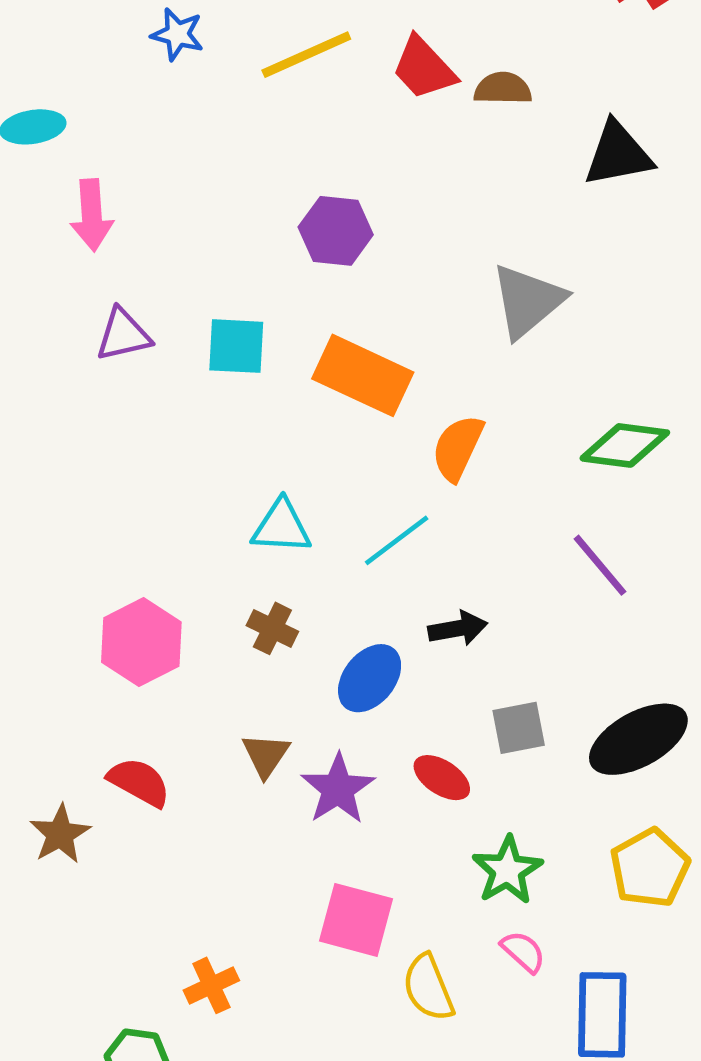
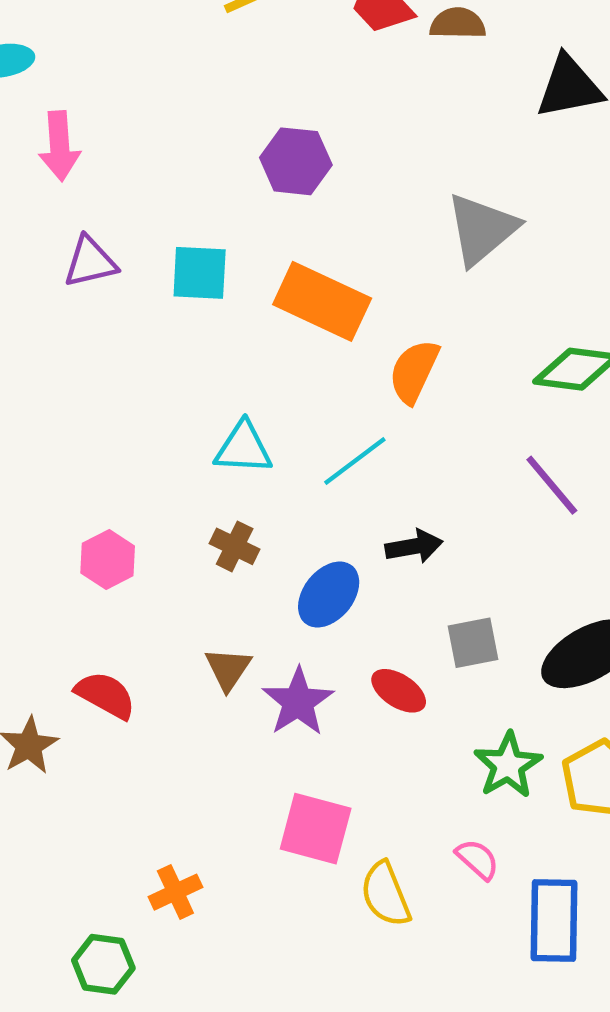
pink hexagon: (141, 642) -> (108, 560), size x0.7
green star: (507, 870) -> (508, 765), moved

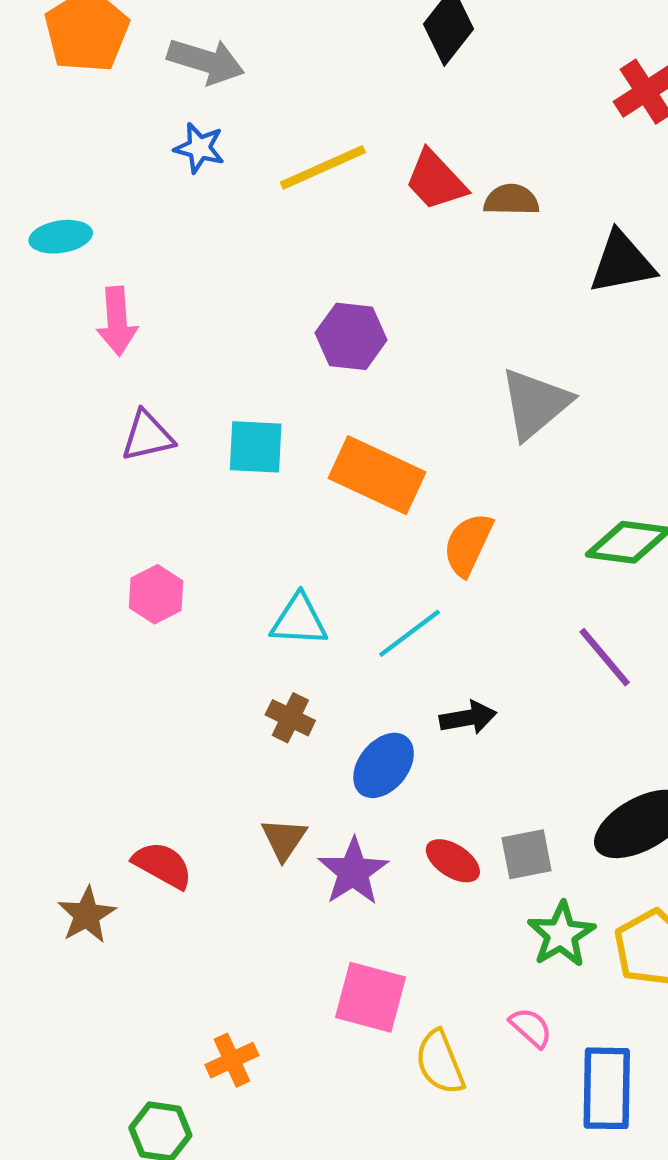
pink hexagon: (108, 560) -> (156, 594), moved
gray square: (473, 643) -> (527, 854), moved

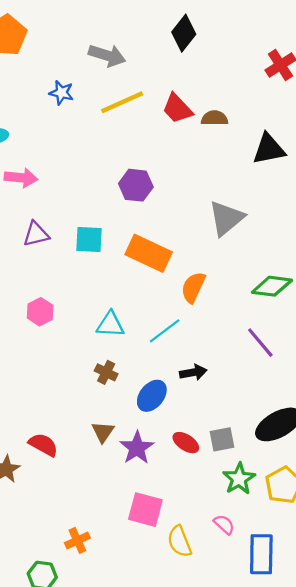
gray arrow: (206, 61) -> (107, 55), moved
pink arrow: (117, 321) -> (21, 178), turned -80

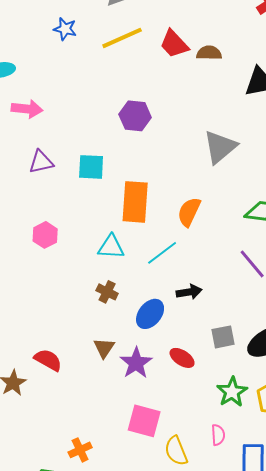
orange rectangle: (149, 253) -> (135, 202), moved, turned 69
gray square: (222, 439) -> (223, 337), moved
pink semicircle: (224, 524) -> (218, 435), turned 45

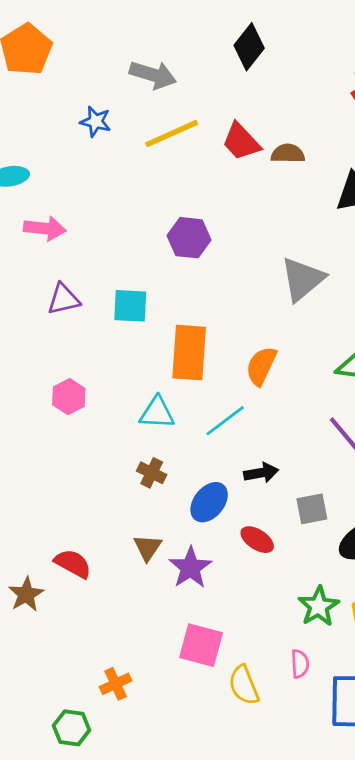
gray square: (223, 337) -> (312, 509), moved
red ellipse: (182, 358) -> (257, 540), moved

